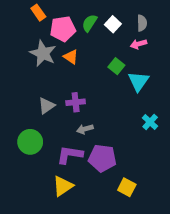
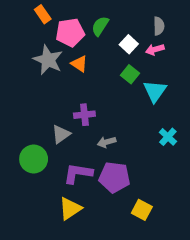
white square: (113, 24) -> (129, 44), moved
gray triangle: (46, 106) -> (61, 134), moved
gray arrow: (85, 129) -> (107, 142), moved

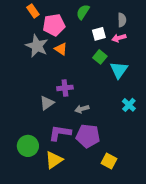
green semicircle: (100, 26) -> (83, 12), moved
white square: (129, 44) -> (99, 34), turned 32
green circle: (34, 159) -> (28, 146), moved

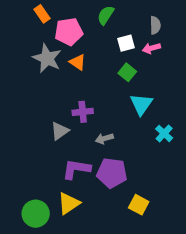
cyan triangle: (119, 70) -> (141, 104), moved
green circle: (28, 146) -> (36, 214), moved

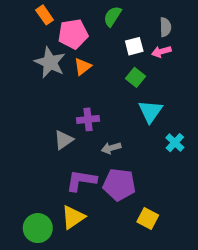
orange triangle: (78, 62) -> (83, 67), turned 48

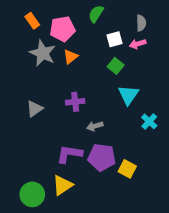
orange rectangle: (45, 15) -> (32, 21), moved
gray triangle: (64, 140) -> (35, 109), moved
yellow square: (148, 219) -> (127, 169), moved

